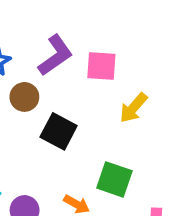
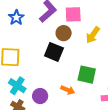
brown circle: (24, 97) -> (64, 33), moved

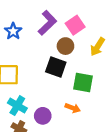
pink square: (73, 14) -> (75, 25), turned -30
green square: (87, 75) -> (83, 83), moved

